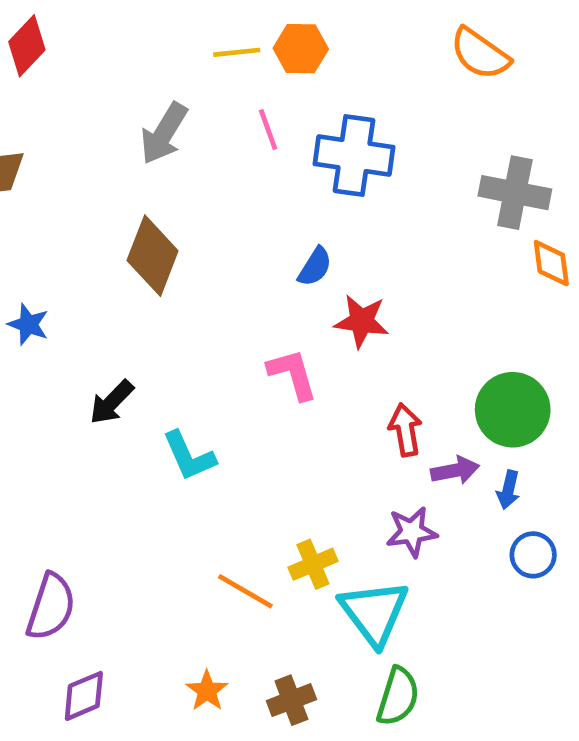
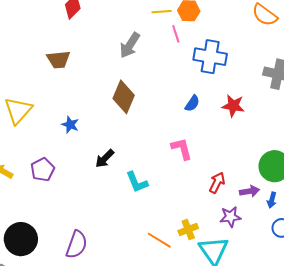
pink line: (268, 130) -> (176, 34), moved
red star: (362, 321) -> (233, 106), moved
red arrow: (405, 430) -> (217, 183), moved, turned 35

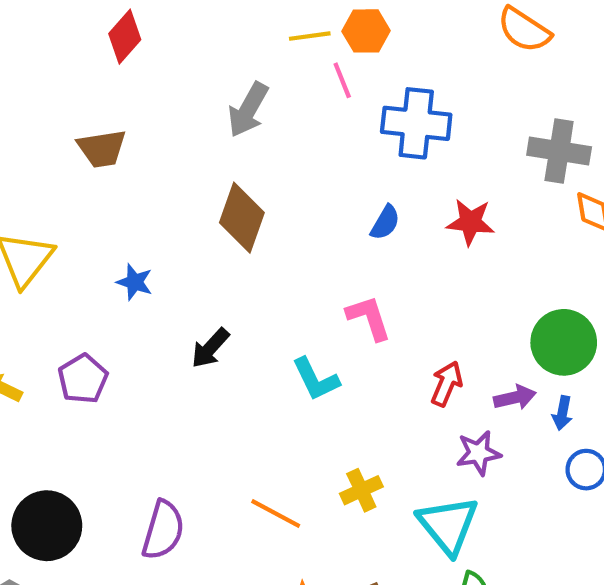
cyan L-shape: (137, 182) -> (316, 379), moved
yellow cross: (188, 229) -> (361, 490), moved
orange line: (159, 240) -> (276, 513), moved

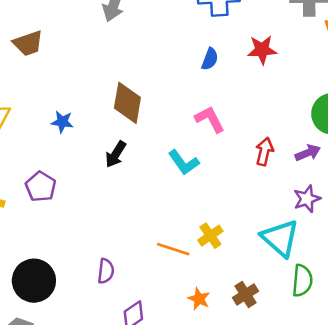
brown diamond: (242, 218) -> (127, 103), moved
purple star: (478, 453) -> (307, 199), moved
yellow cross: (361, 490) -> (210, 236), moved
purple semicircle: (163, 530) -> (106, 271), size x0.7

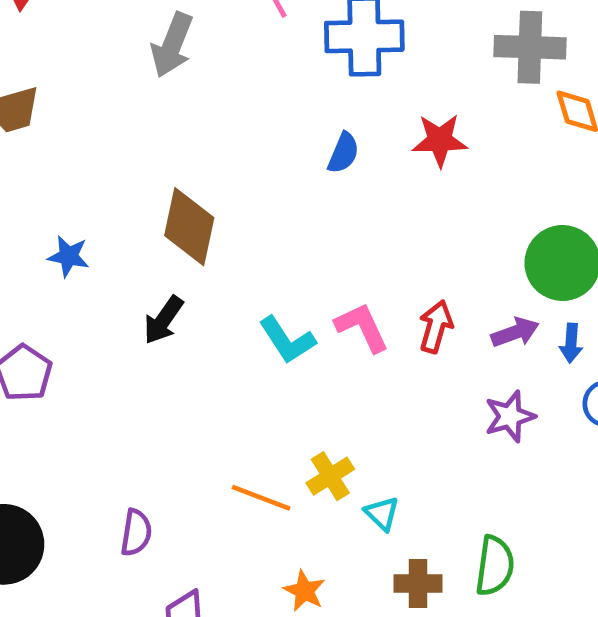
pink L-shape: (210, 119) -> (362, 327), moved
cyan triangle: (280, 238) -> (382, 513), moved, size x0.5
brown cross: (245, 294) -> (418, 583), moved, turned 30

